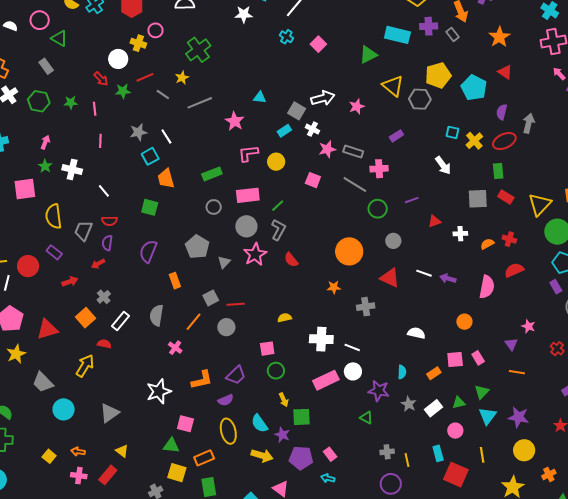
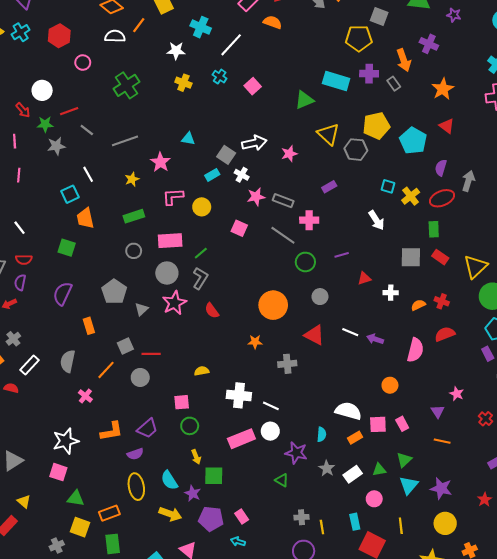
yellow cross: (138, 43) -> (183, 83), moved
yellow star: (182, 78) -> (132, 179), moved
gray star: (138, 132) -> (56, 146), moved
white semicircle: (416, 333) -> (348, 411), moved, size x1.4
pink square: (185, 424) -> (58, 472), moved

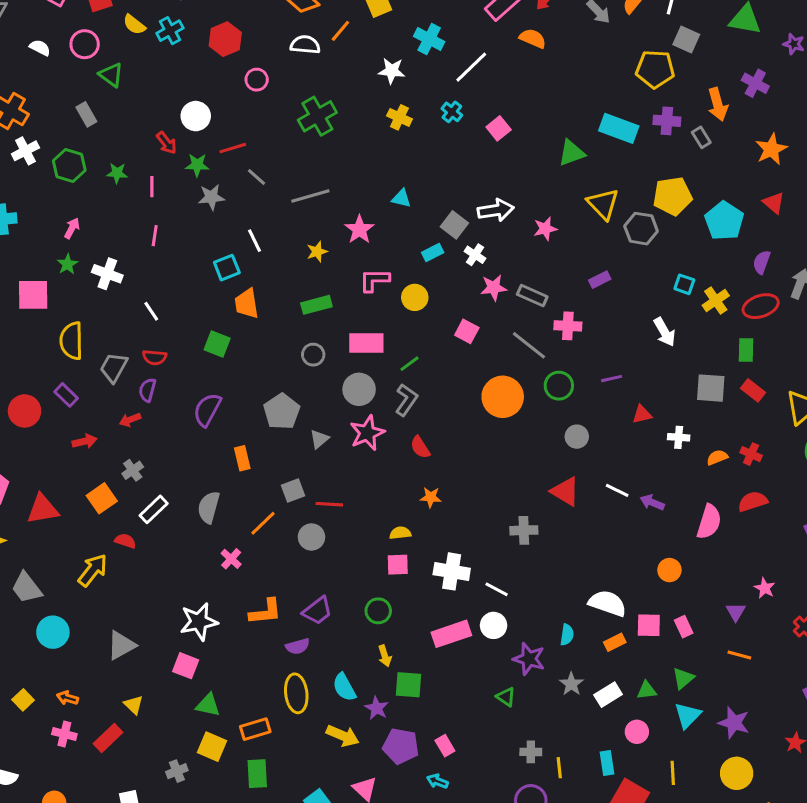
orange circle: (273, 305) -> (503, 397), moved
orange star: (255, 342) -> (431, 497), moved
pink square: (182, 402) -> (398, 565), moved

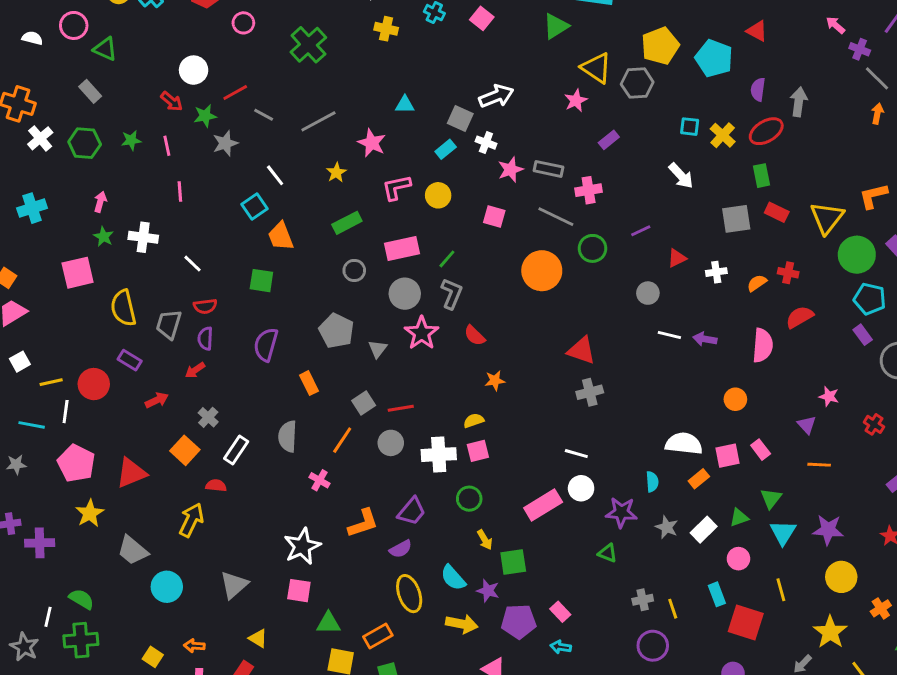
pink star: (545, 229) -> (576, 100), moved
gray circle: (577, 437) -> (648, 293), moved
red triangle: (565, 491) -> (581, 350), moved
white cross: (452, 571) -> (439, 455), moved

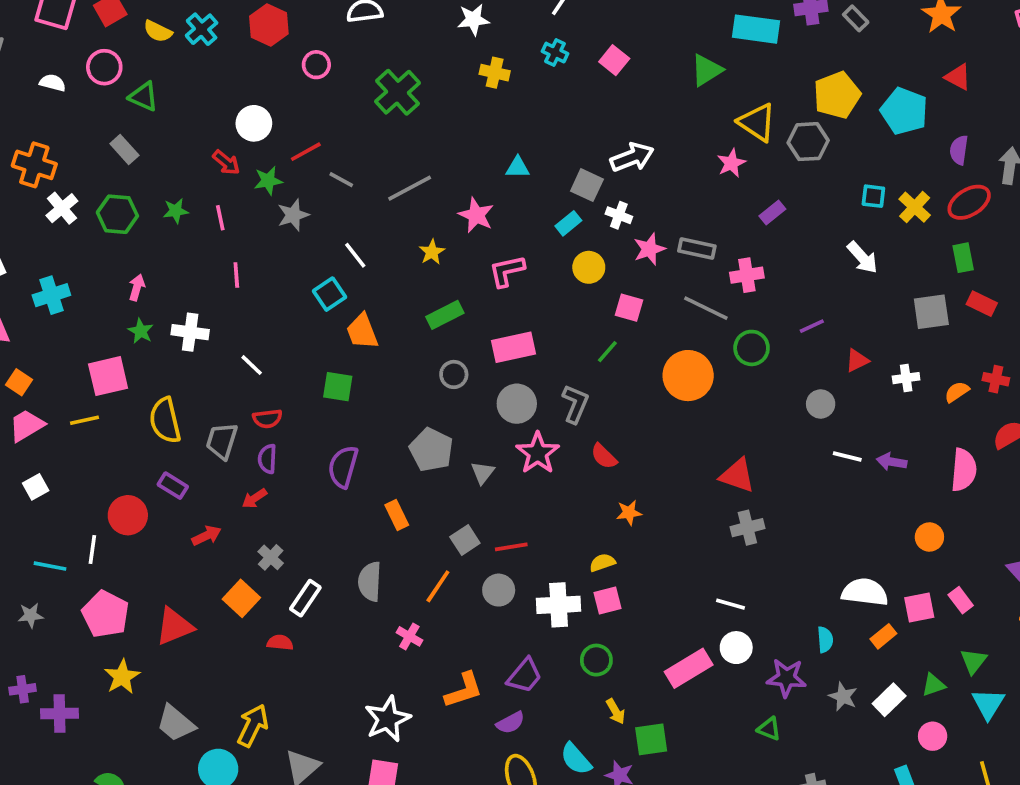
yellow circle: (438, 195) -> (589, 267), moved
green line: (447, 259) -> (607, 352), moved
yellow line: (51, 382) -> (85, 420), moved
yellow arrow: (191, 520) -> (253, 725), moved

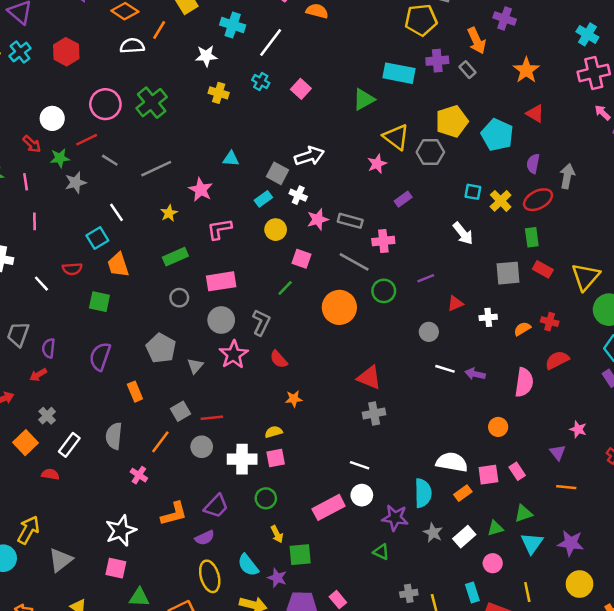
pink circle: (316, 65) -> (105, 104), moved, size x1.6
red semicircle: (267, 419) -> (72, 269), moved
cyan semicircle: (825, 640) -> (423, 493), size x1.6
green triangle: (973, 661) -> (523, 513), turned 30

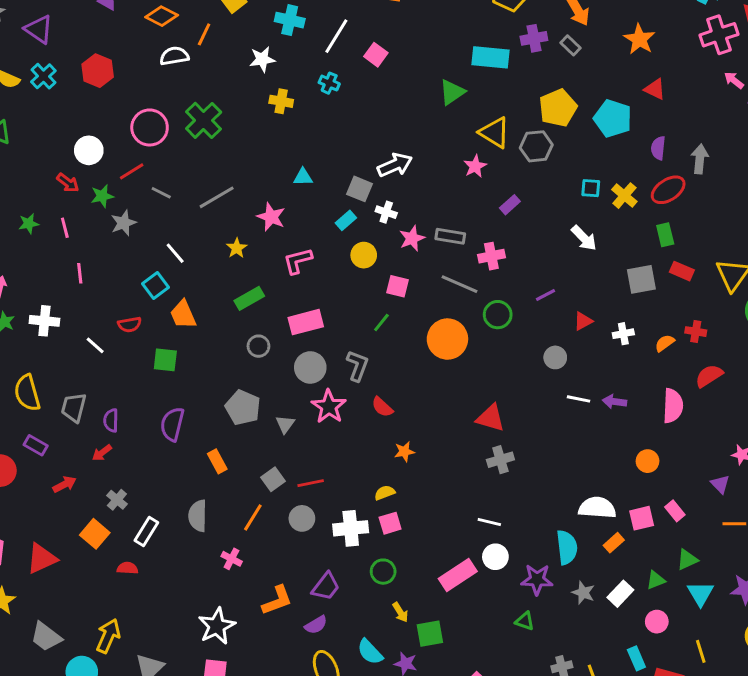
pink square: (301, 89) -> (376, 55), moved

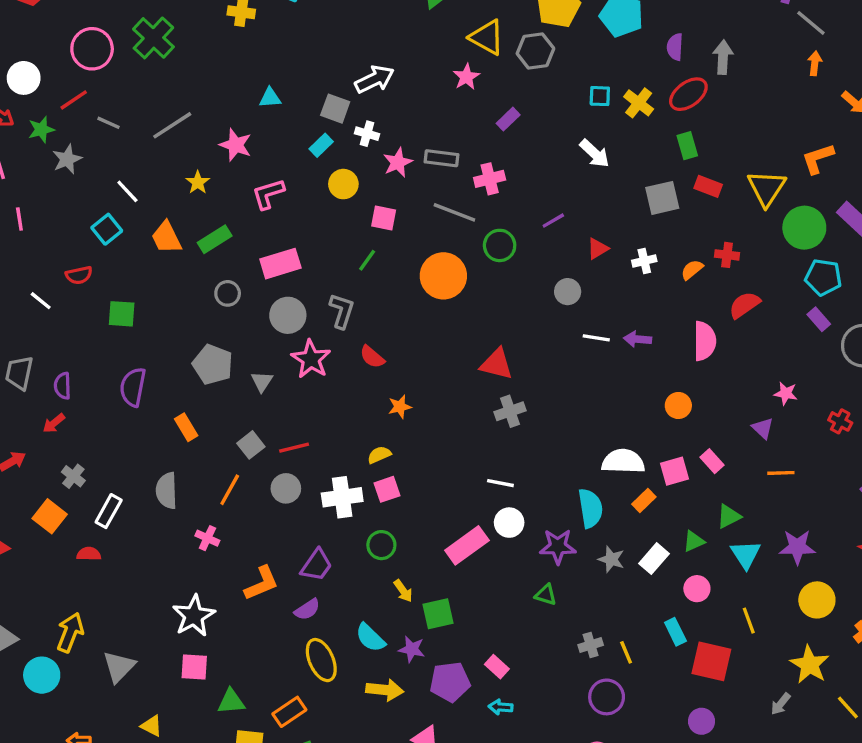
orange trapezoid: (183, 314) -> (166, 237), moved

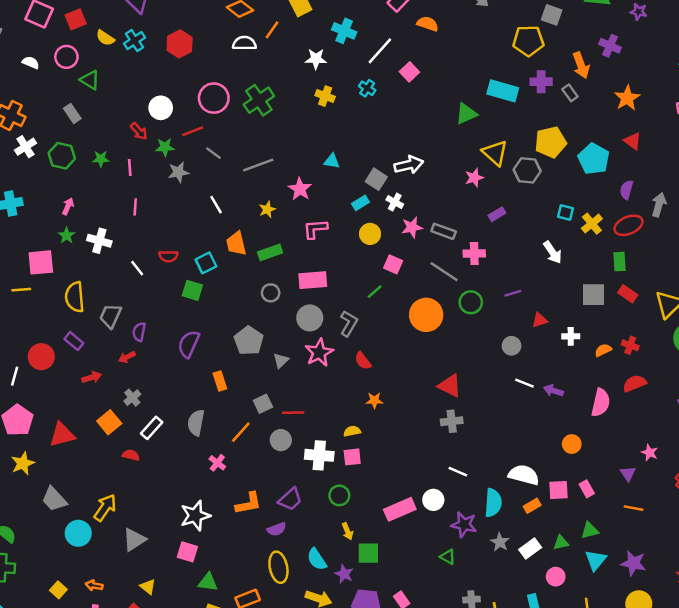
cyan square: (107, 229) -> (206, 263), moved
white line: (500, 483) -> (458, 472), moved

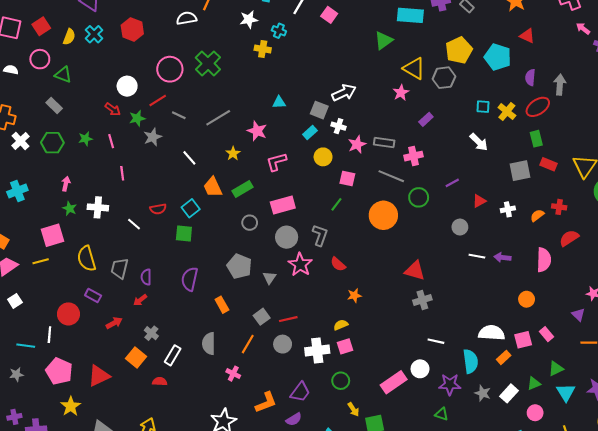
yellow semicircle: (105, 38) -> (69, 37), turned -91
cyan cross: (367, 88) -> (279, 31), moved

